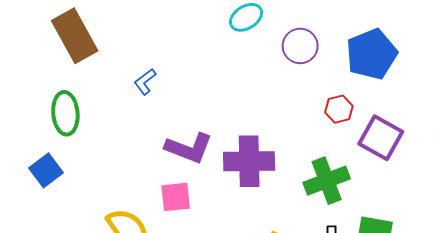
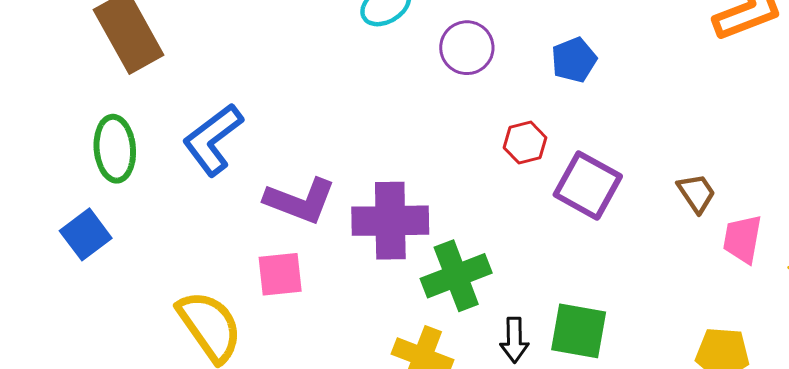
blue pentagon: (372, 54) -> (574, 60), size x0.6
blue L-shape: (145, 82) -> (213, 140), moved, size x1.8
green cross: (327, 181) -> (456, 276), moved

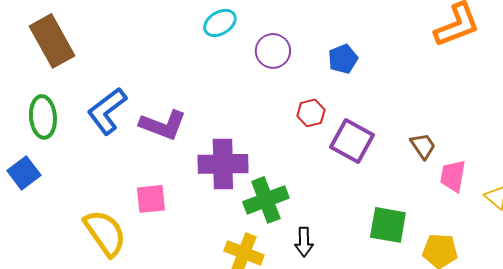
purple L-shape: (300, 201) -> (163, 125), moved
green square: (579, 331) -> (388, 225), moved

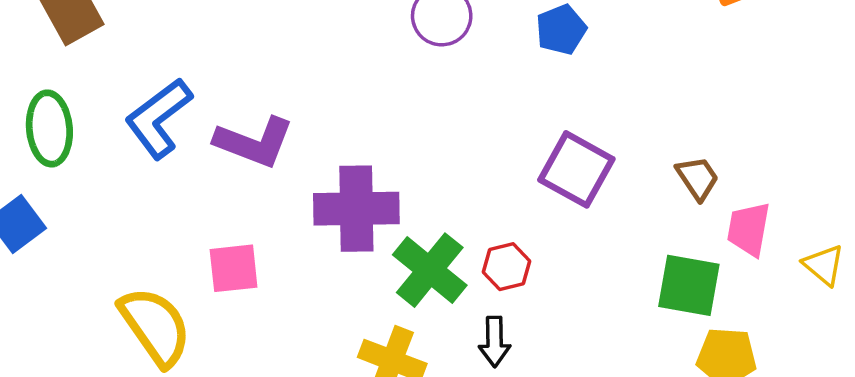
red hexagon: (311, 113) -> (506, 267), moved
green cross: (266, 200) -> (430, 270), turned -30
green square: (388, 225) -> (689, 285), moved

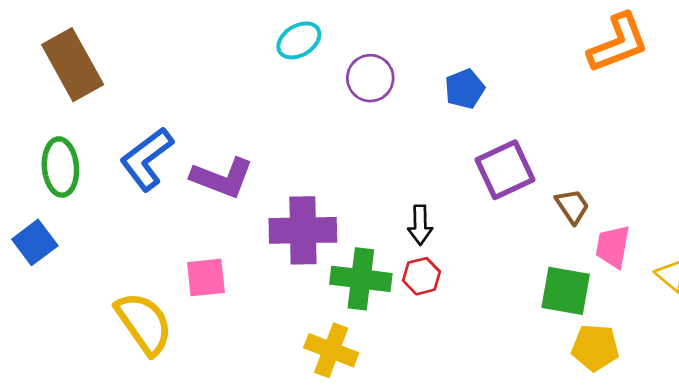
purple square: (576, 169) -> (505, 170), moved, turned 36
green cross: (430, 270) -> (361, 279), turned -32
black arrow: (495, 342) -> (420, 225), moved

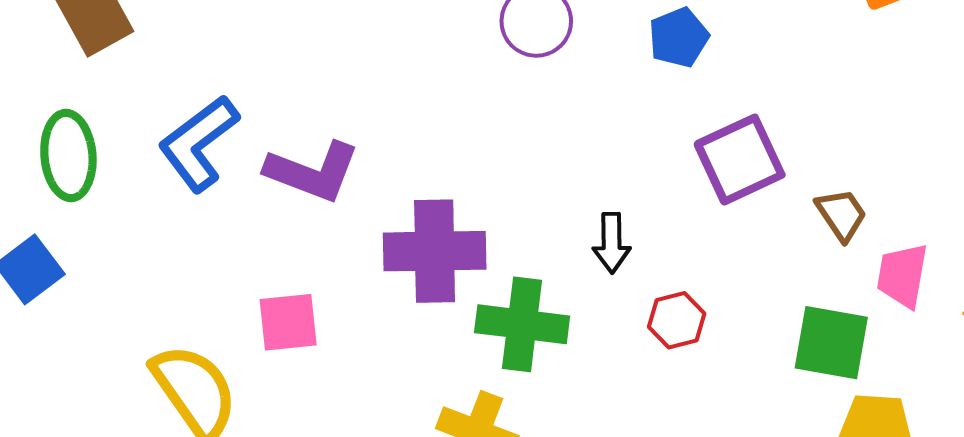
red hexagon: (421, 276) -> (677, 320), moved

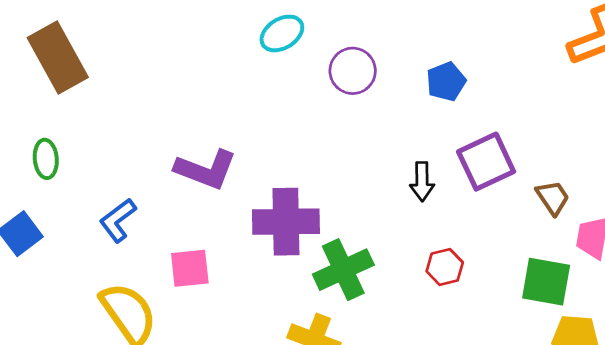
blue L-shape: (199, 143) -> (118, 220), moved, size x0.7
green ellipse: (68, 155) -> (46, 159), size x0.7
black arrow: (612, 243) -> (422, 182), moved
green cross: (522, 324) -> (343, 270), turned -32

